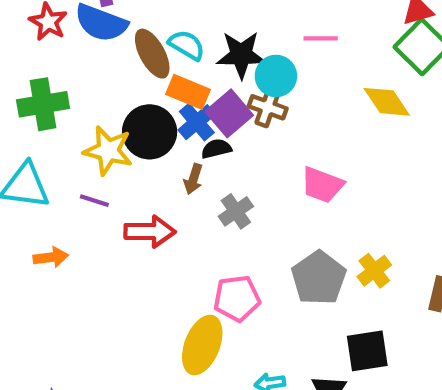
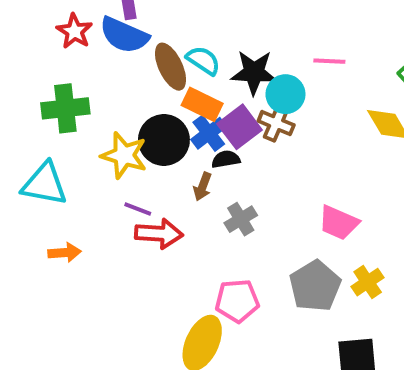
pink trapezoid: (322, 185) -> (339, 223), moved
purple line: (94, 201) -> (138, 209), moved

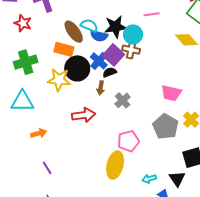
blue semicircle: (124, 35) -> (99, 36), moved, size x0.7
orange rectangle: (202, 104) -> (64, 49), moved
purple line: (138, 209) -> (47, 168), moved, turned 48

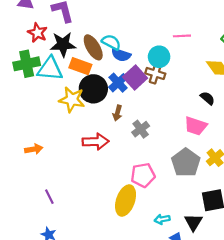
black star: (115, 27) -> (63, 44), moved
green cross: (26, 62) -> (27, 64), moved
black semicircle: (110, 72) -> (207, 98), moved, turned 56
cyan triangle: (22, 101) -> (50, 69), moved
orange arrow: (39, 133) -> (34, 149), moved

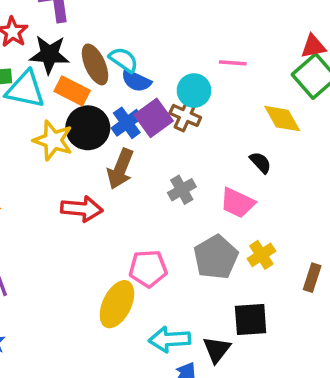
brown arrow: (117, 113) -> (120, 169), size x1.6
gray cross: (141, 129) -> (182, 190), moved
cyan arrow: (162, 219) -> (169, 339), size x1.6

